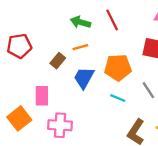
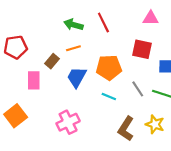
pink rectangle: (42, 96) -> (34, 80), moved
pink cross: (60, 125) -> (68, 122), moved, turned -30

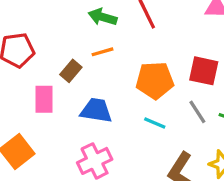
red square: (142, 49) -> (204, 71), moved
blue trapezoid: (77, 77) -> (96, 110), moved, turned 70

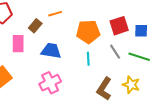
red square: (204, 71) -> (119, 26), turned -30
cyan line: (155, 123) -> (88, 59), turned 64

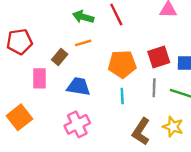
gray line: (115, 52) -> (154, 88), turned 35

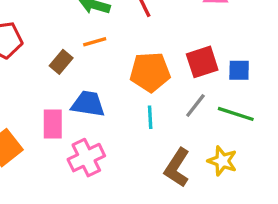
pink rectangle: (40, 78) -> (53, 124), moved
gray line: (154, 88) -> (195, 106), turned 36

